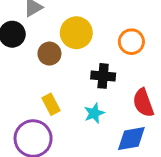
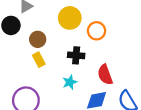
yellow circle: (76, 33) -> (70, 18), moved
yellow rectangle: (51, 104) -> (39, 60), moved

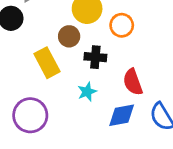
brown circle: (38, 39) -> (69, 36), moved
yellow rectangle: (39, 60) -> (47, 63), size x1.5

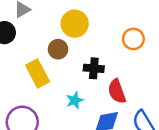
orange circle: (122, 25) -> (133, 39), moved
black cross: (95, 57) -> (94, 68), moved

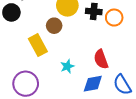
black cross: (94, 68) -> (94, 11), moved

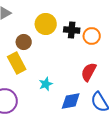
brown circle: (54, 26) -> (24, 42), moved
red semicircle: (101, 59) -> (89, 72), moved, turned 48

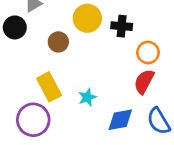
orange circle: (92, 36) -> (148, 53), moved
yellow rectangle: (17, 63) -> (49, 87), moved

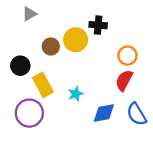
yellow circle: (87, 18) -> (76, 40), moved
black cross: (122, 26) -> (98, 25), moved
black circle: (15, 27) -> (20, 66), moved

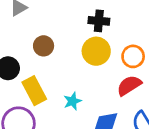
yellow circle: (76, 40) -> (96, 51), moved
red semicircle: (124, 80) -> (129, 85), turned 30

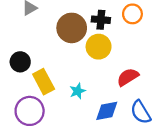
brown circle: (44, 46) -> (72, 28), moved, size x1.6
orange circle: (133, 56) -> (132, 14), moved

